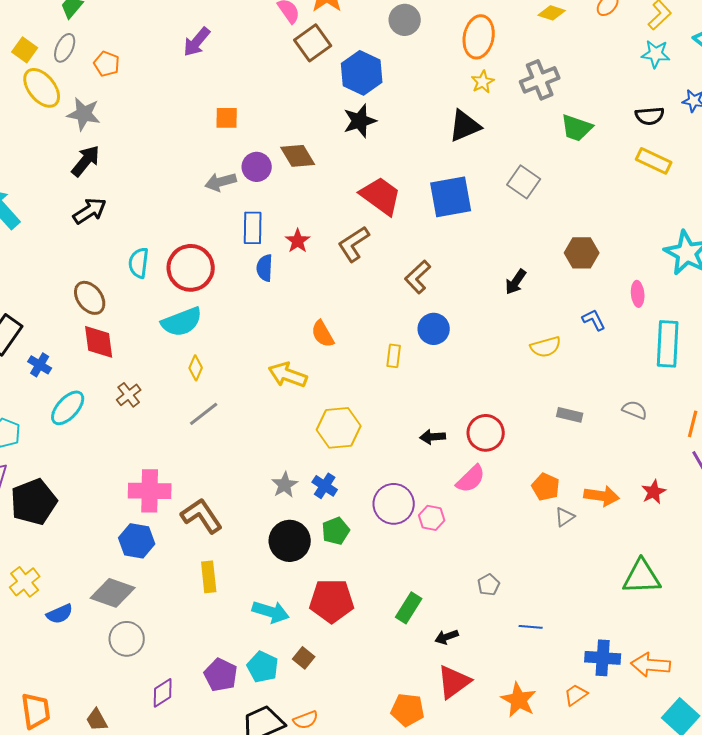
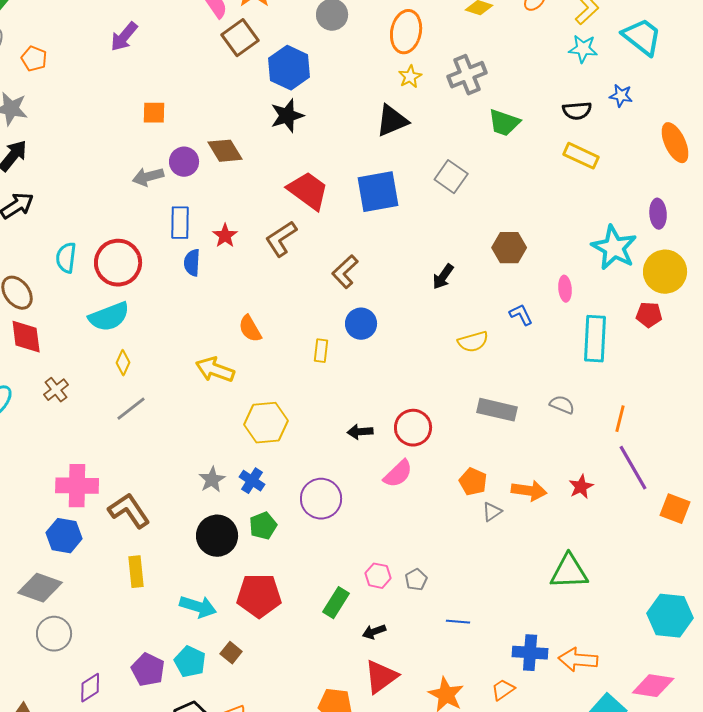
gray rectangle: (570, 415) -> (497, 410), size x1.5
pink hexagon: (432, 518) -> (378, 576), moved

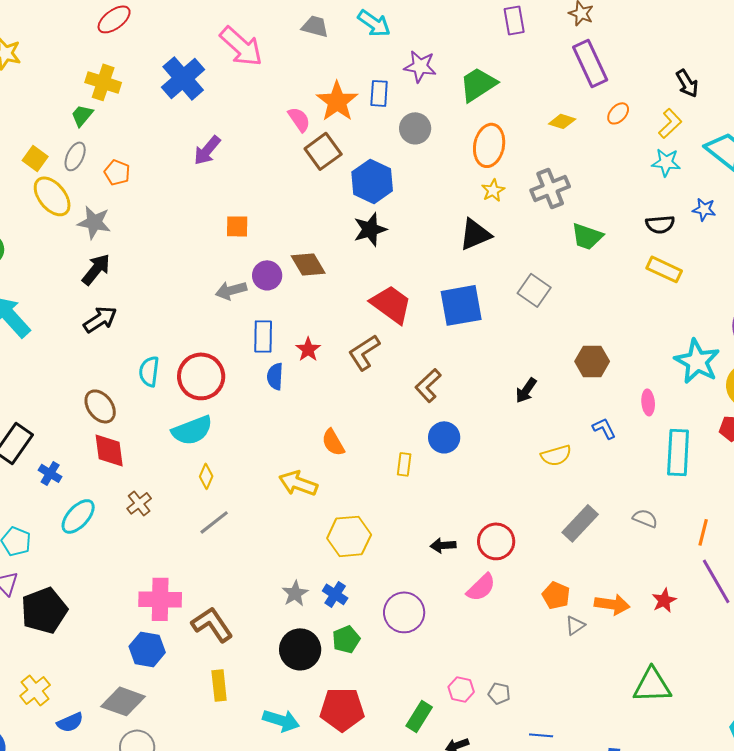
gray rectangle: (497, 410) -> (580, 523), turned -60
gray pentagon: (416, 580) -> (499, 693), turned -30

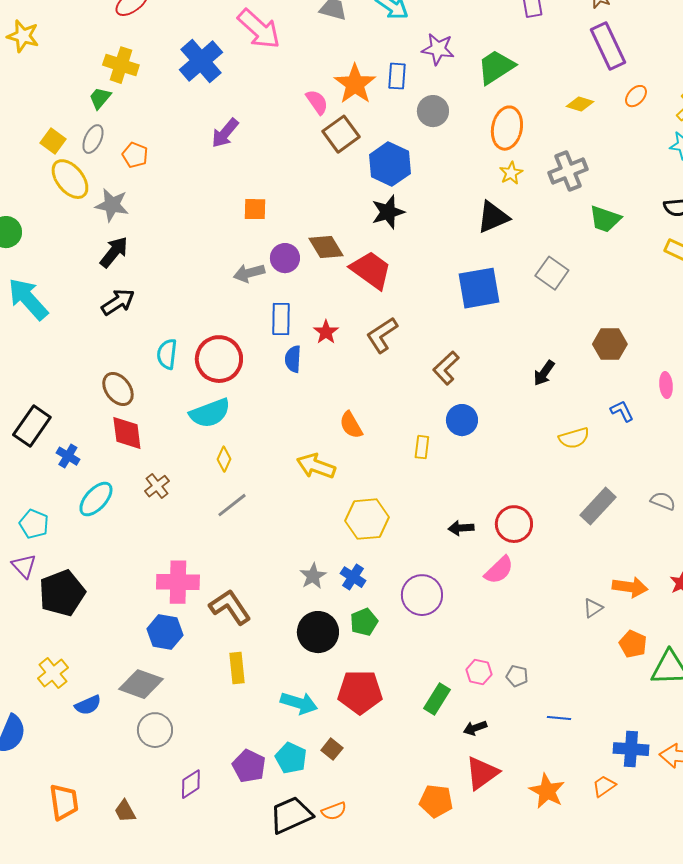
red trapezoid: (391, 304) -> (371, 270), moved
orange pentagon: (556, 595) -> (633, 644), moved

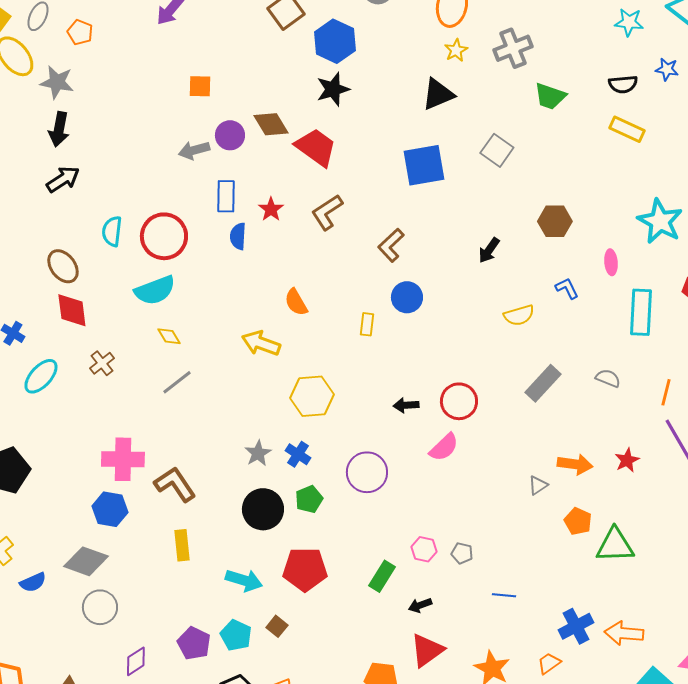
black arrow: (114, 252) -> (59, 129), turned 152
yellow diamond: (224, 459) -> (169, 336), turned -55
blue cross: (631, 749) -> (576, 626), turned -32

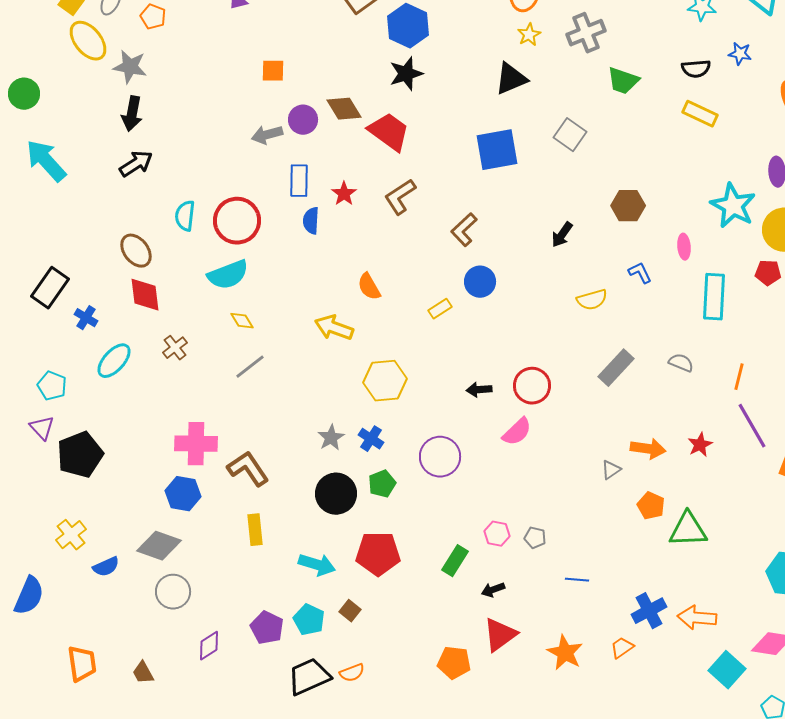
yellow rectangle: (367, 324) -> (440, 309), turned 50

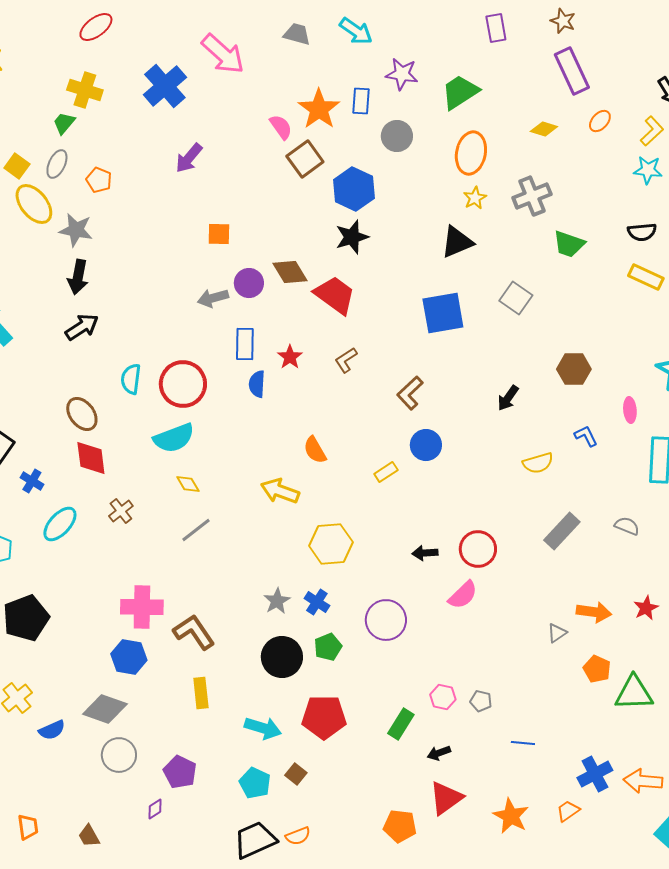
brown L-shape: (400, 197) -> (346, 360), size x0.7
purple pentagon: (267, 628) -> (180, 772), moved
purple diamond: (209, 646) -> (155, 809), size x0.7
orange trapezoid: (82, 664) -> (28, 827), size x0.7

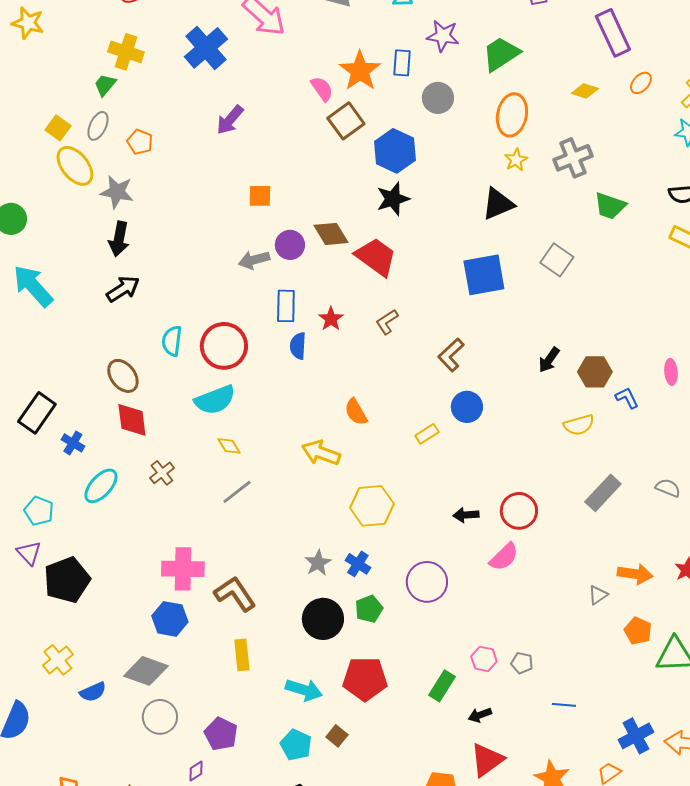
brown hexagon: (574, 369) -> (595, 372), moved

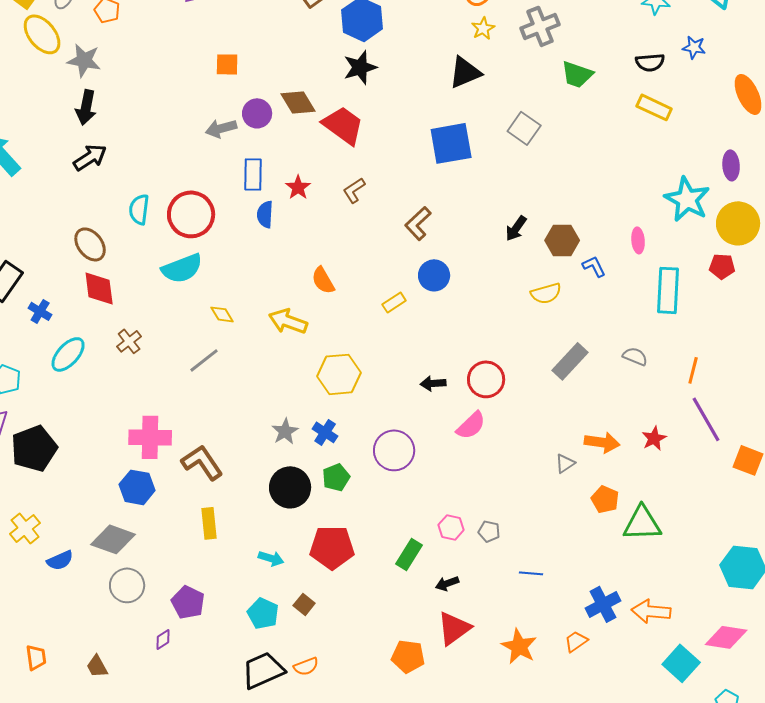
yellow diamond: (229, 446) -> (222, 314), moved
cyan arrow: (304, 690) -> (271, 558), size x0.7

